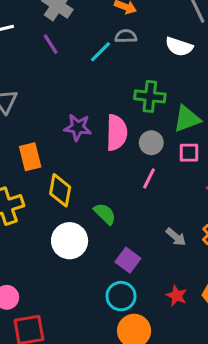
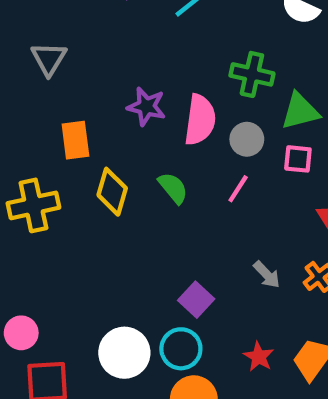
green semicircle: (105, 214) -> (173, 188), moved
white circle: (70, 241) -> (124, 353), moved

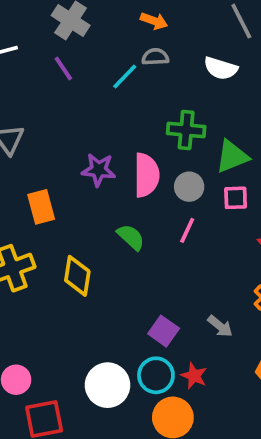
yellow diamond: (112, 192) -> (77, 276), moved
gray arrow: (267, 275) -> (220, 326), moved
red star: (259, 357) -> (194, 376), moved

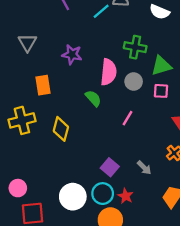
purple star: (99, 170) -> (72, 54), moved
pink line: (187, 230) -> (127, 118), moved
green semicircle: (131, 237) -> (93, 98), moved

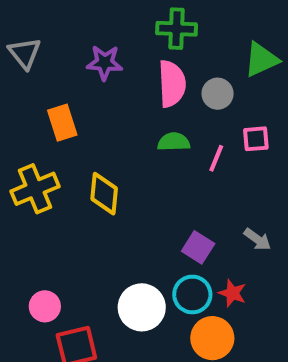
green cross: (135, 47) -> (177, 29), moved
pink square: (161, 91) -> (256, 139), moved
green semicircle: (93, 98) -> (174, 142), moved, turned -42

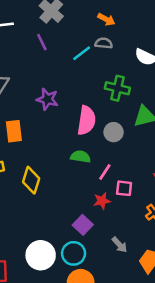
green cross: (177, 29) -> (117, 88), moved
pink square: (256, 139) -> (124, 188), moved
gray arrow: (257, 239) -> (119, 245), moved
red star: (232, 293) -> (102, 201), moved, turned 30

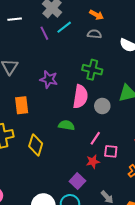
cyan line: (82, 53) -> (64, 27), moved
green cross: (117, 88) -> (92, 70), moved
green semicircle: (81, 157) -> (66, 125), moved

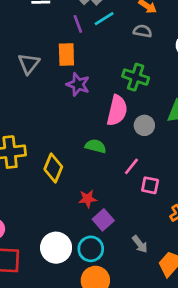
orange rectangle: (22, 105) -> (66, 55), moved
red star: (93, 162) -> (88, 199), moved

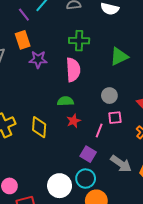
gray circle: (144, 125) -> (109, 96), moved
pink line: (131, 166) -> (99, 130), moved
red star: (88, 199) -> (74, 121), moved
gray arrow: (140, 244) -> (121, 164), size x1.5

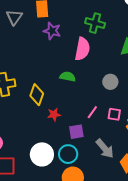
pink square: (115, 118) -> (114, 114), moved
red star: (74, 121) -> (54, 114), moved
purple square: (88, 154) -> (76, 132), turned 35

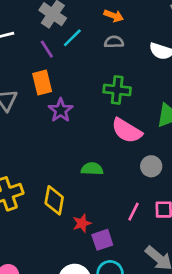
purple star: (52, 31) -> (61, 110), turned 30
pink semicircle: (82, 49) -> (127, 131), moved, turned 120
purple square: (76, 132) -> (102, 240), moved

